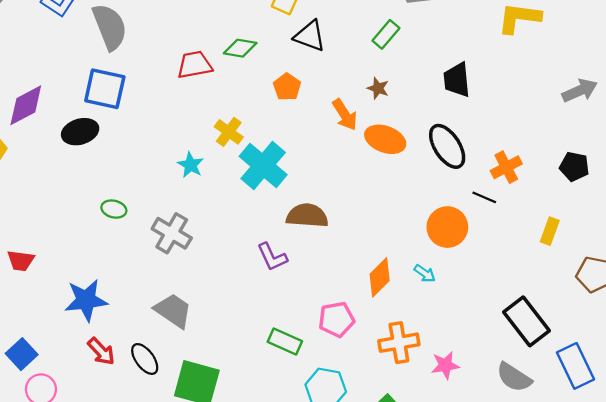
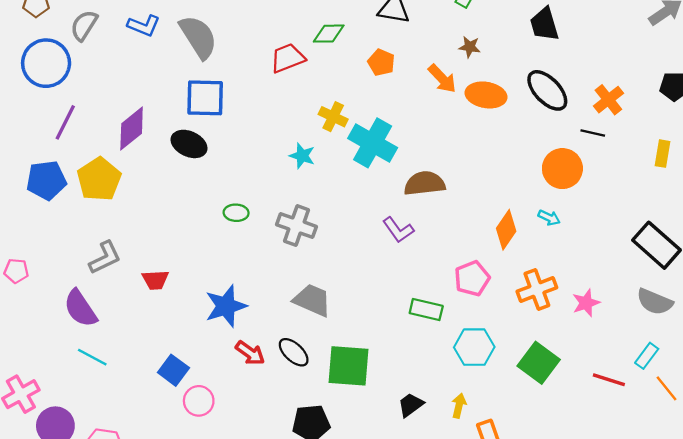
black ellipse: (80, 132) -> (189, 144), turned 52

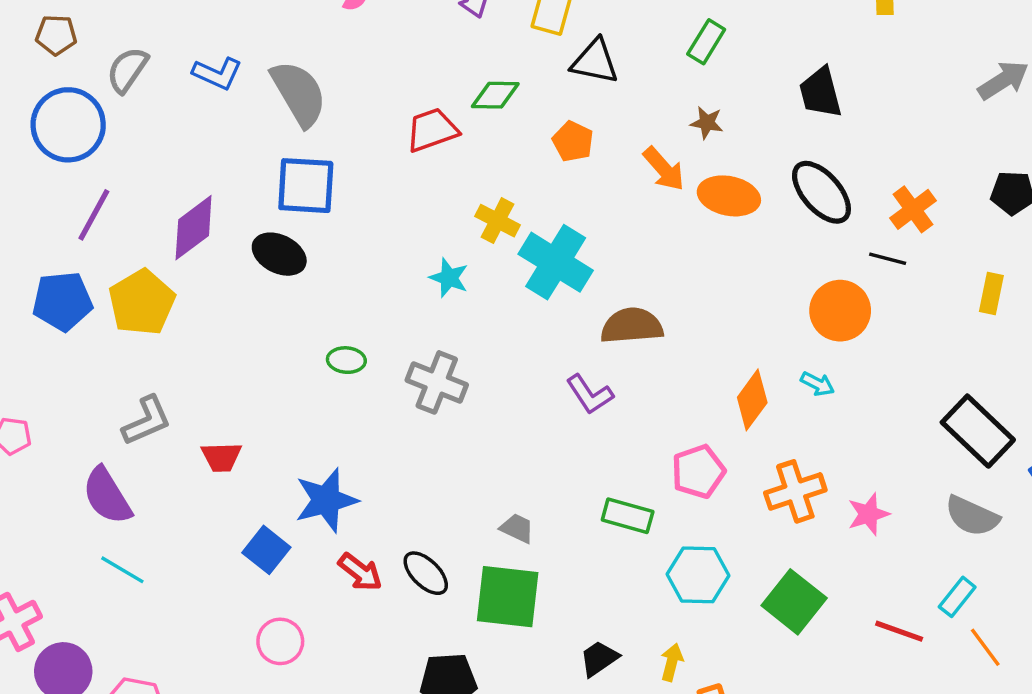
gray trapezoid: (312, 300) -> (517, 528), moved, size x0.6
blue square: (173, 370) -> (266, 550), moved

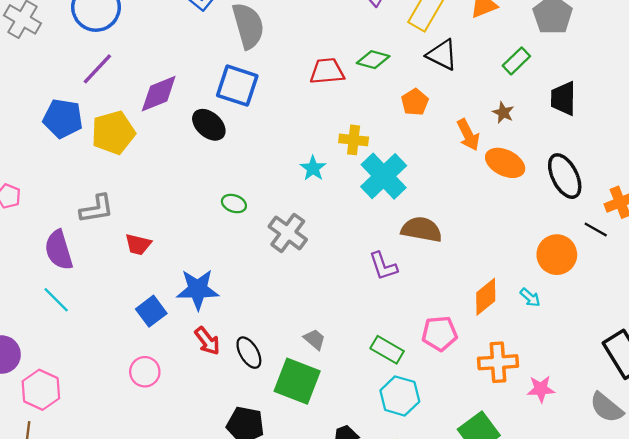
black trapezoid: (820, 93) -> (563, 98), moved
yellow cross: (498, 221) -> (354, 140), turned -36
cyan hexagon: (698, 575) -> (400, 396), moved

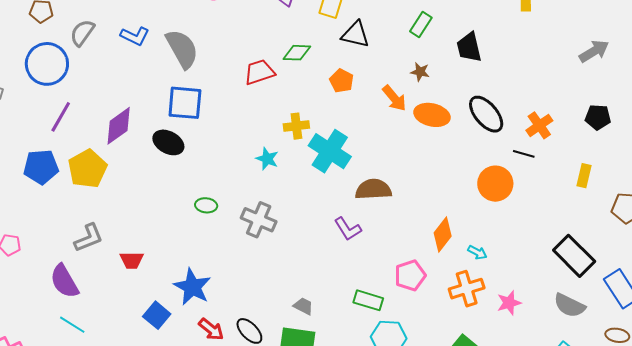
blue star: (198, 289) -> (192, 287), turned -30
cyan arrow: (530, 297) -> (477, 252), moved

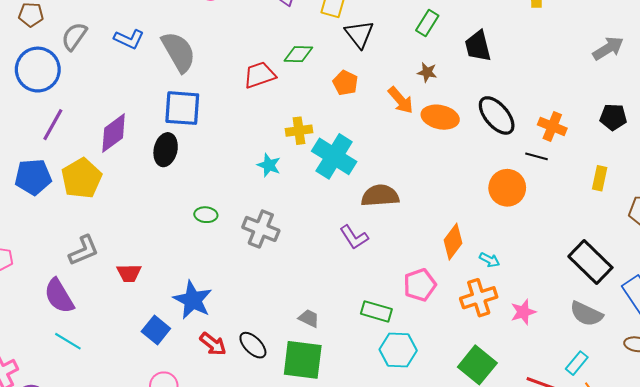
black triangle: (356, 34) -> (359, 34), turned 40
orange cross: (539, 125) -> (552, 126), turned -32
black ellipse: (168, 142) -> (166, 150), turned 76

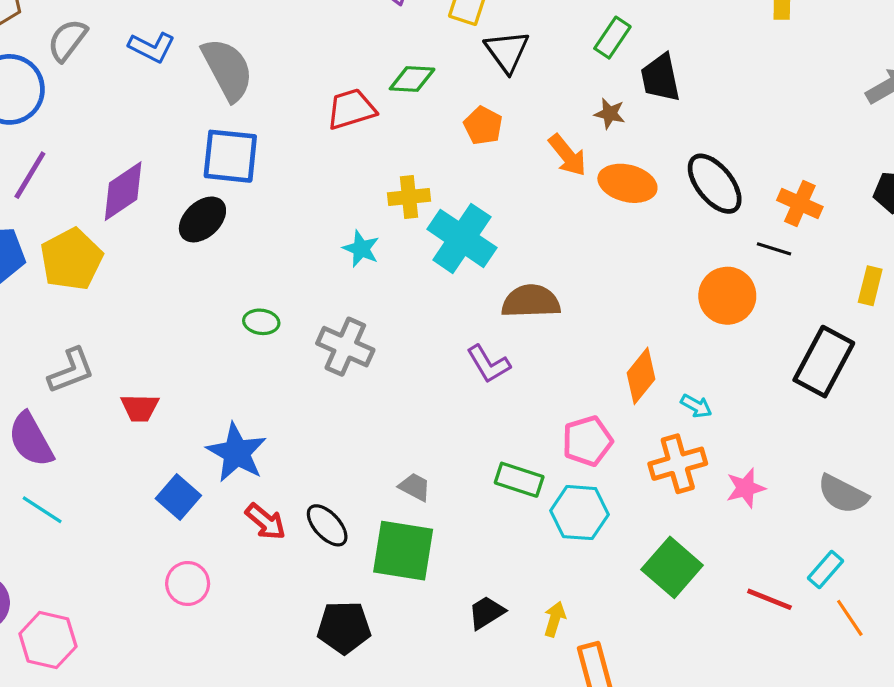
black trapezoid: (478, 46) -> (660, 78), moved
black ellipse: (166, 150) -> (202, 219), turned 32
black rectangle: (590, 262) -> (824, 362), moved, turned 72
cyan hexagon: (398, 350) -> (580, 513), moved

